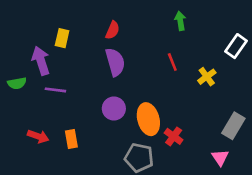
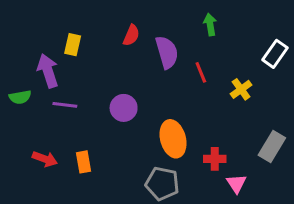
purple semicircle: (115, 62) -> (167, 52), moved
purple circle: (114, 109) -> (124, 108), moved
red cross: (174, 136) -> (215, 159), moved, turned -36
pink triangle: (220, 158) -> (236, 184), moved

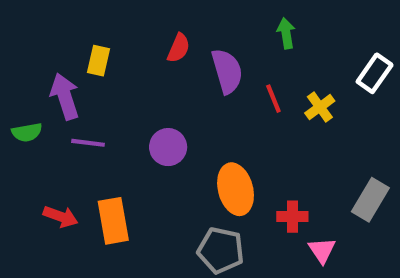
yellow cross: (241, 89) -> (320, 107), moved
orange rectangle: (83, 162) -> (113, 221), size x1.5

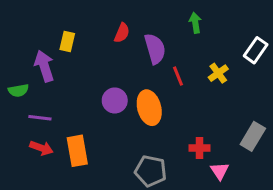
red line: (273, 99) -> (178, 76), moved
purple line: (88, 143) -> (40, 118), moved
orange ellipse: (236, 189) -> (149, 108), moved

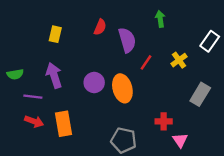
purple arrow: (44, 66) -> (54, 75), moved
red line: (178, 76) -> (146, 62), turned 56
gray rectangle: (253, 136) -> (200, 94), moved

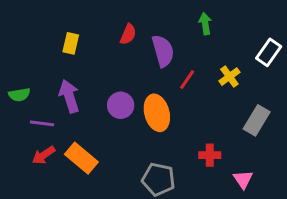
red arrow: (34, 121) -> (44, 155), turned 126
orange rectangle: (64, 124) -> (81, 158), turned -40
pink triangle: (180, 140) -> (243, 179), moved

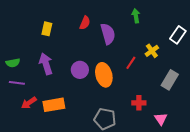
red line: (187, 80) -> (131, 63), moved
purple line: (42, 123) -> (17, 83), moved
orange rectangle: (81, 158) -> (54, 105), turned -50

